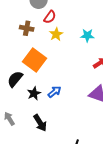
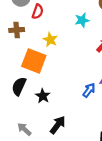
yellow star: (56, 34) -> (50, 40), moved
blue arrow: (54, 92) -> (89, 90), moved
black arrow: (40, 123) -> (58, 125), turned -96

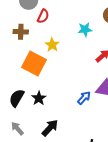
black semicircle: (19, 86) -> (17, 98), moved

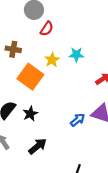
cyan star: (85, 29) -> (76, 55), moved
brown cross: (21, 32) -> (13, 49), moved

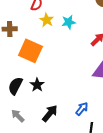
yellow star: (52, 60) -> (47, 20), moved
blue arrow: (78, 120) -> (82, 109), moved

